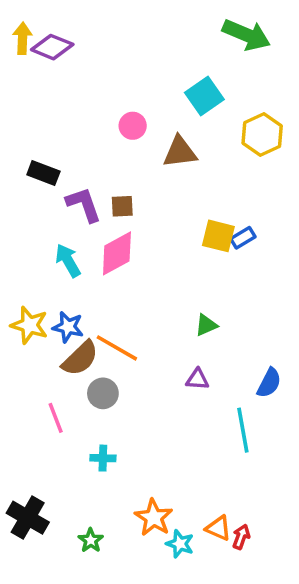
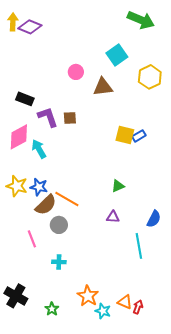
pink diamond: (117, 253) -> (19, 137), moved

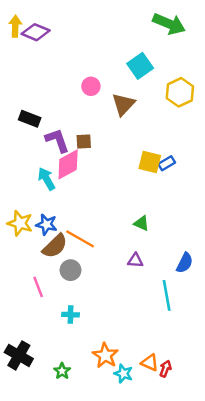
brown triangle: (103, 87) -> (123, 104), turned -40
pink diamond: (19, 137) -> (68, 164), moved
green triangle: (118, 186) -> (141, 223), turned 48

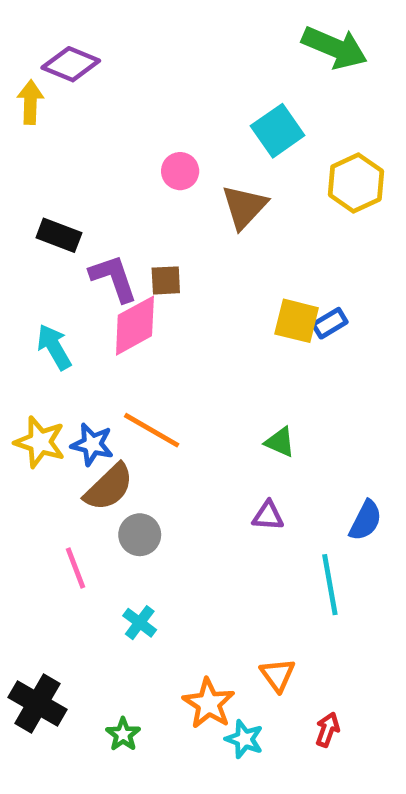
yellow arrow: (15, 26) -> (30, 102), moved
cyan arrow: (46, 179) -> (54, 347), moved
orange line: (80, 239) -> (152, 430), moved
cyan cross: (71, 315) -> (140, 623), turned 35
orange triangle: (150, 363) -> (278, 675), moved, turned 30

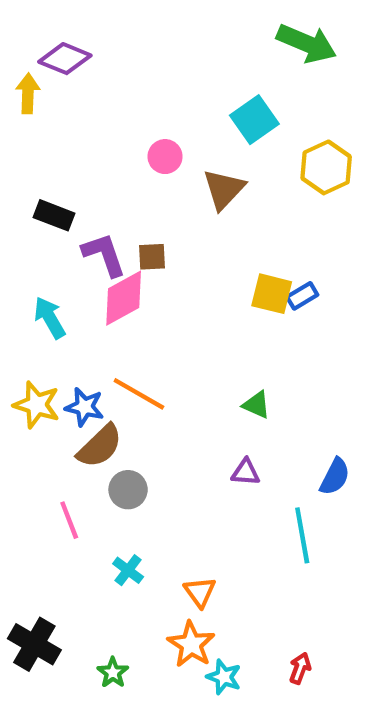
orange triangle: (278, 675) -> (200, 592), moved

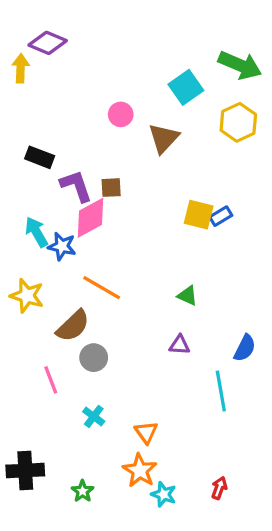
green arrow: (307, 43) -> (240, 65), moved
blue star: (84, 407) -> (62, 246), moved
black cross: (34, 644) -> (25, 470), turned -33

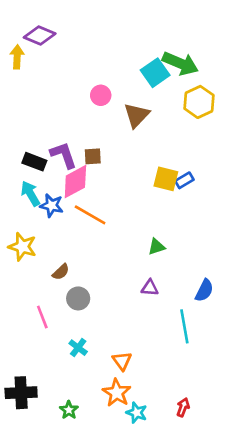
green arrow: (240, 65) -> (180, 63), moved
black rectangle: (40, 157) -> (34, 162), moved
orange line: (102, 288) -> (90, 215), moved
green triangle: (187, 296) -> (156, 247), turned -42
brown semicircle: (73, 326) -> (61, 272), size x0.6

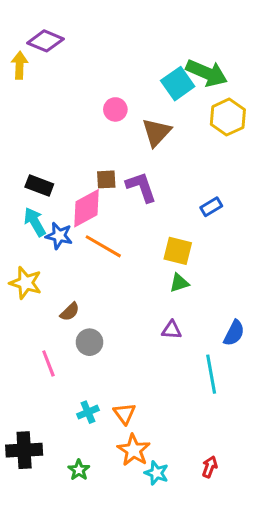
purple L-shape: (64, 155) -> (141, 187), moved
yellow square: (166, 179) -> (178, 251), moved
cyan cross: (78, 348) -> (88, 412), moved, turned 30
orange triangle: (122, 361) -> (124, 414), moved

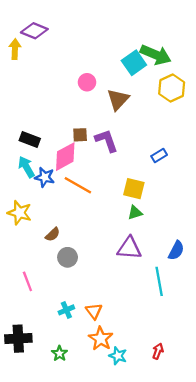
purple triangle: (172, 330) -> (129, 248), size x1.6
pink line: (48, 363) -> (27, 281), moved

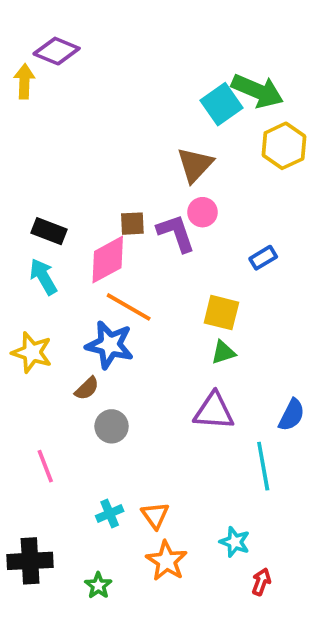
pink circle: (87, 82) -> (203, 212), moved
blue star: (45, 177) -> (110, 345), moved, size x1.4
cyan star: (118, 356) -> (235, 542), moved

